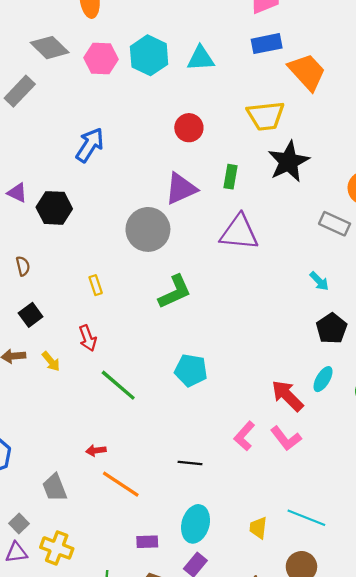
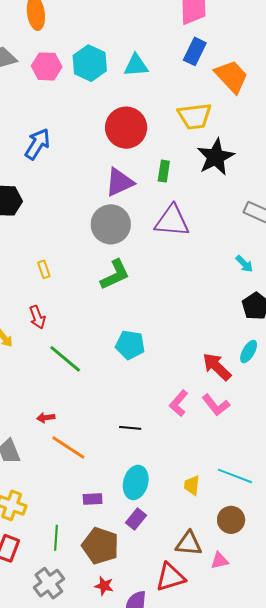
blue rectangle: (267, 44) -> (195, 51), turned -52
red circle: (189, 128) -> (126, 128), size x1.6
gray circle: (148, 229) -> (111, 224), moved

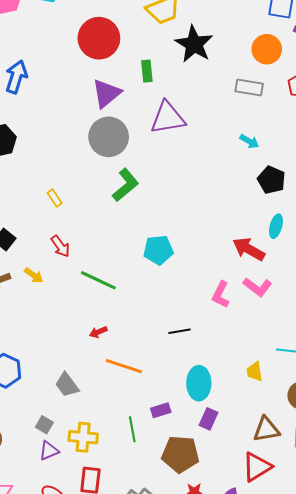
red arrow: (46, 418) -> (98, 332), moved
green line: (56, 538) -> (132, 429), moved

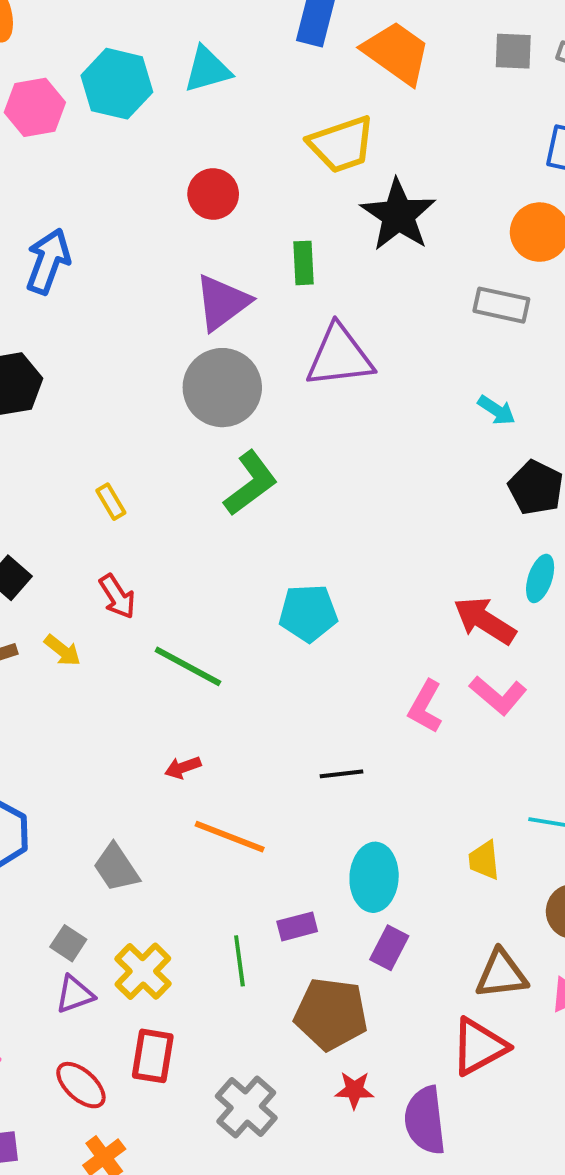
red circle: (99, 38) -> (213, 194), size x0.6
yellow cross: (83, 437) -> (143, 971), turned 36

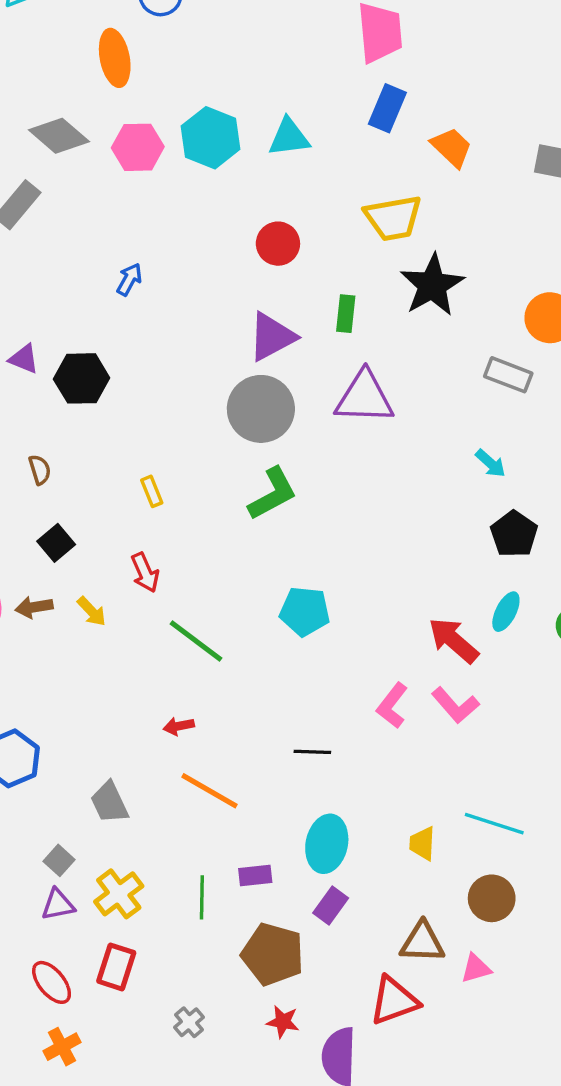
orange trapezoid: (397, 53) -> (452, 147), size x0.7
blue arrow: (48, 261) -> (129, 279), size x0.6
gray cross: (246, 1107) -> (189, 1022), size x0.6

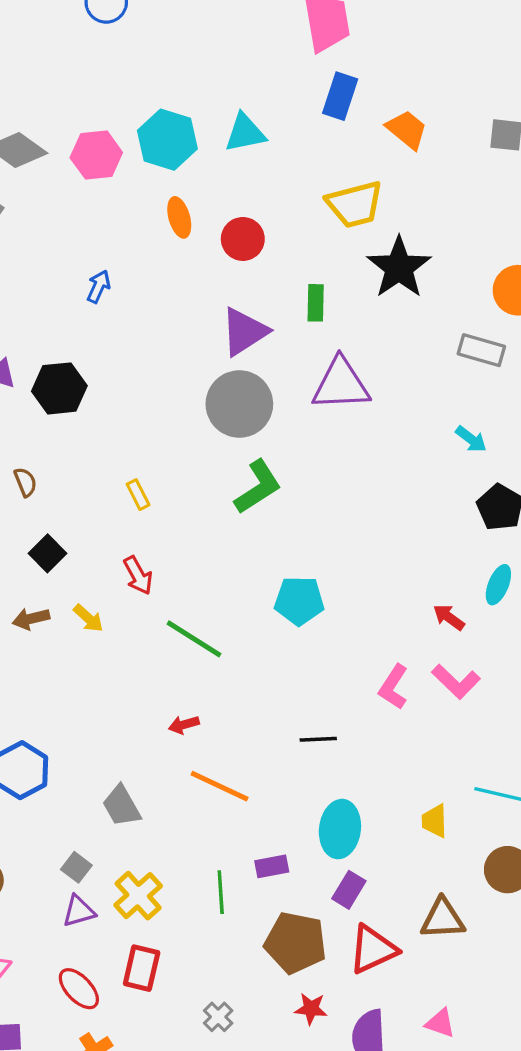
orange ellipse: (115, 58) -> (179, 217), moved, size x0.7
red arrow: (454, 640) -> (449, 617), size x0.6
pink triangle: (476, 968) -> (440, 1023), moved, turned 40
red triangle: (394, 1001) -> (373, 949), moved

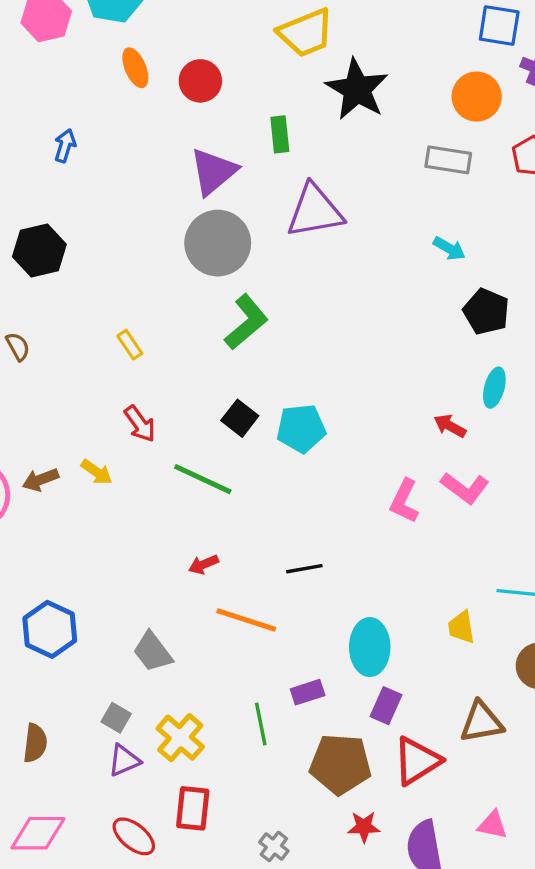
black square: (48, 553) -> (240, 418), moved
black line: (318, 739) -> (304, 569), moved

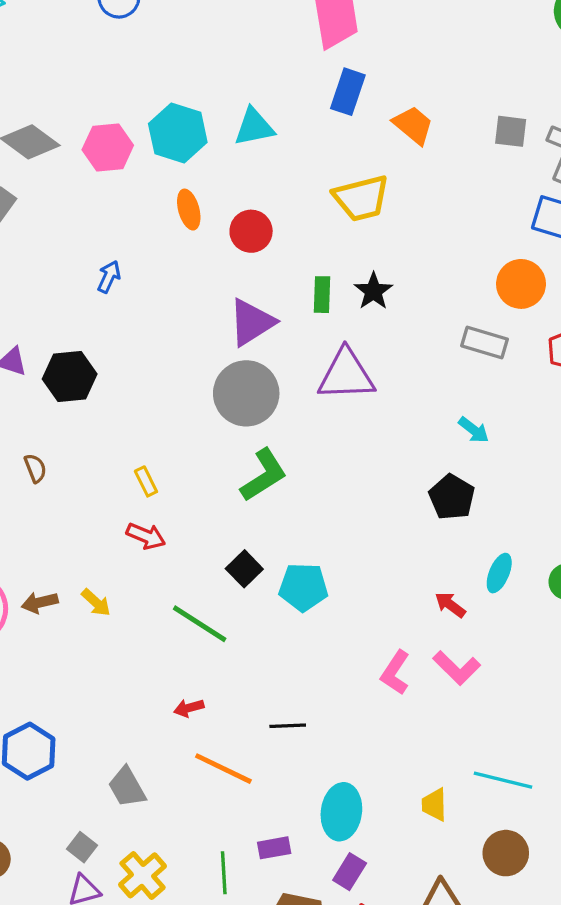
black star: (357, 89) -> (373, 291), moved, size x0.6
black pentagon: (486, 312) -> (452, 497), moved
red arrow: (140, 424) -> (146, 536), moved, turned -39

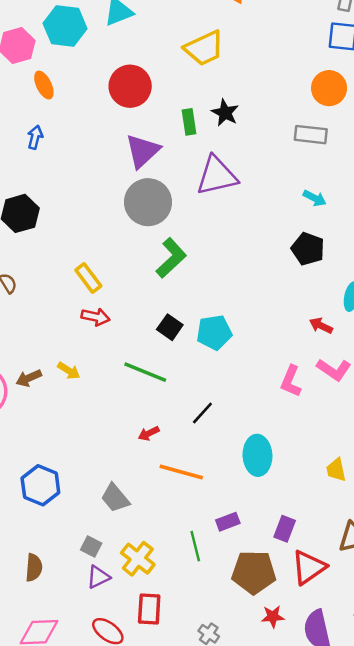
orange ellipse: (189, 210) -> (44, 85), moved
red circle: (251, 231) -> (130, 86), size x1.4
yellow rectangle: (146, 481) -> (88, 278), size x1.4
black line: (288, 726) -> (202, 413), moved, turned -35
cyan ellipse: (341, 812) -> (257, 455), moved

